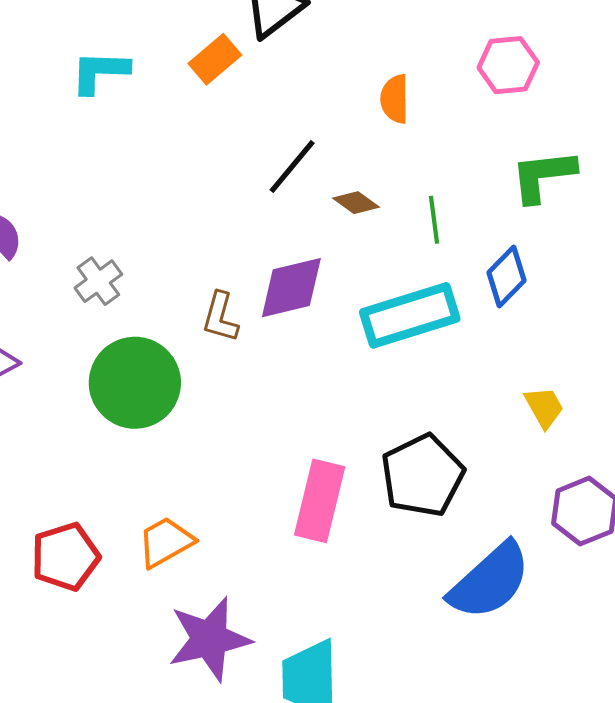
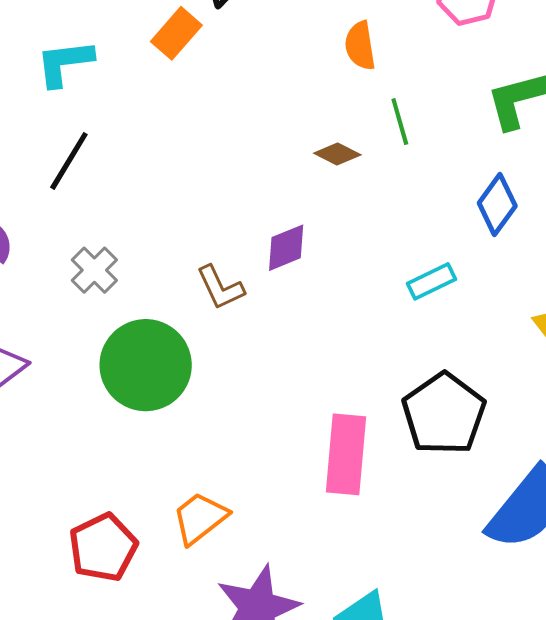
black line: (292, 166) -> (69, 161), moved
green line: (434, 220) -> (400, 122), moved
purple diamond: (291, 288) -> (286, 248), size x0.7
cyan rectangle: (410, 315) -> (432, 281), moved, size x0.5
brown L-shape: (220, 317) -> (220, 287), turned -32

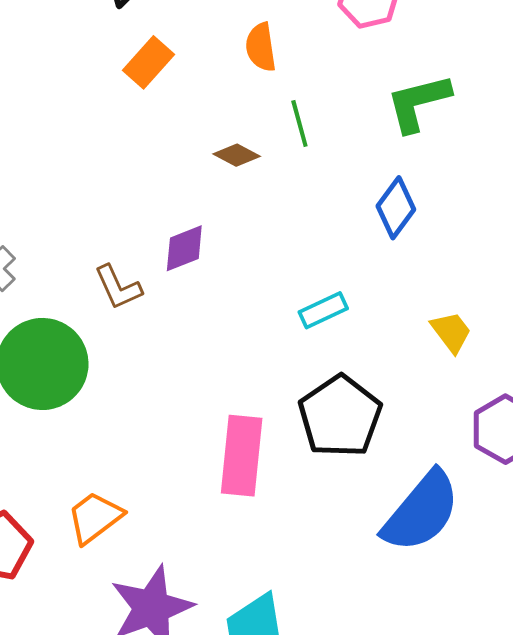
orange rectangle: (176, 33) -> (149, 62), moved
cyan rectangle: (432, 281) -> (323, 310), moved

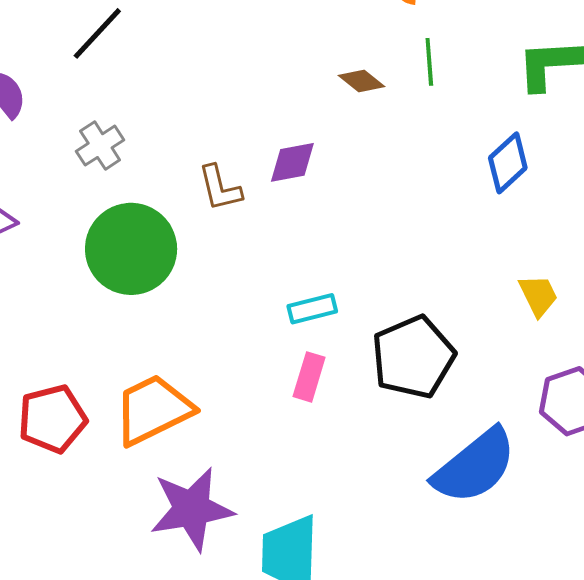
cyan rectangle: (323, 310) -> (312, 309), moved
pink rectangle: (242, 456) -> (309, 377), size x0.6
orange trapezoid: (95, 518) -> (153, 410), size x1.4

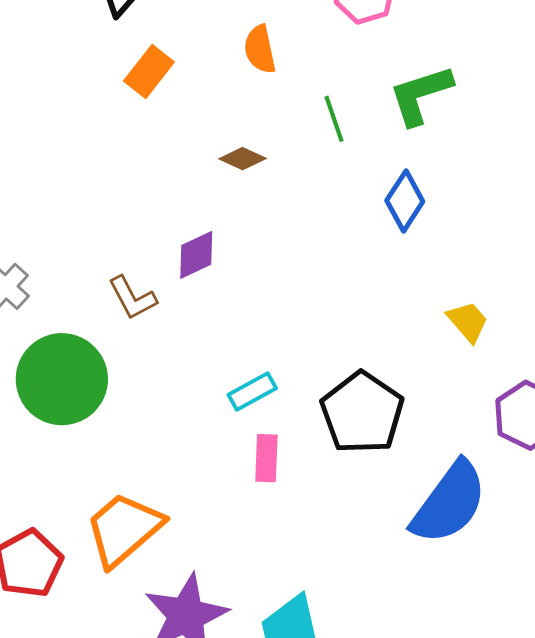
green line: (429, 62) -> (334, 119), moved

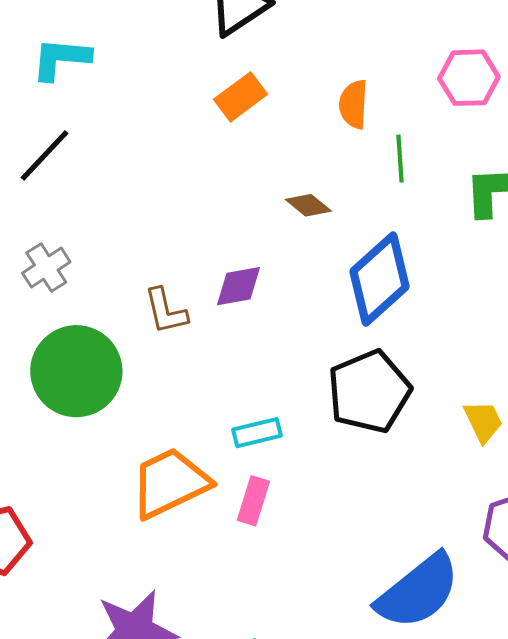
green line: (334, 119) -> (400, 159), moved
blue diamond: (405, 201) -> (380, 279), moved, size x1.5
black pentagon: (362, 413) -> (369, 392), moved
orange trapezoid: (124, 529) -> (170, 483), moved

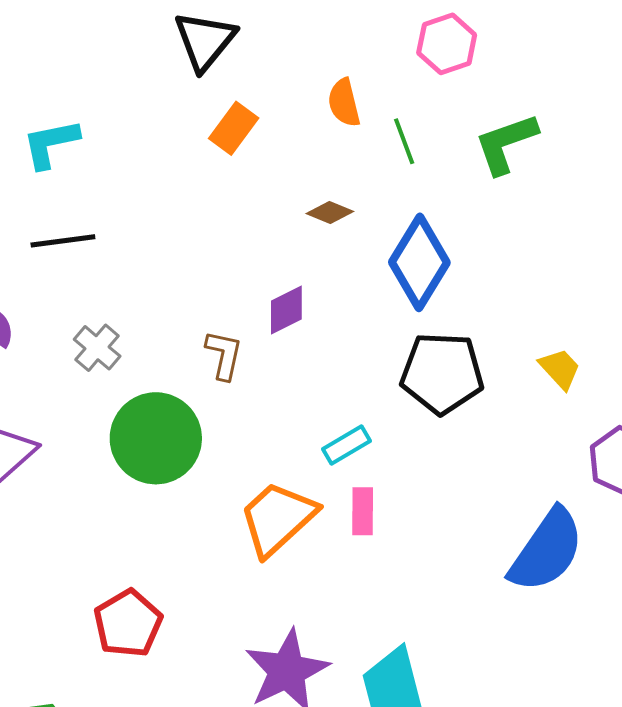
black line: (45, 155) -> (63, 241), turned 56
brown L-shape: (166, 311) -> (224, 355), turned -138
black pentagon: (369, 392) -> (442, 373), turned -30

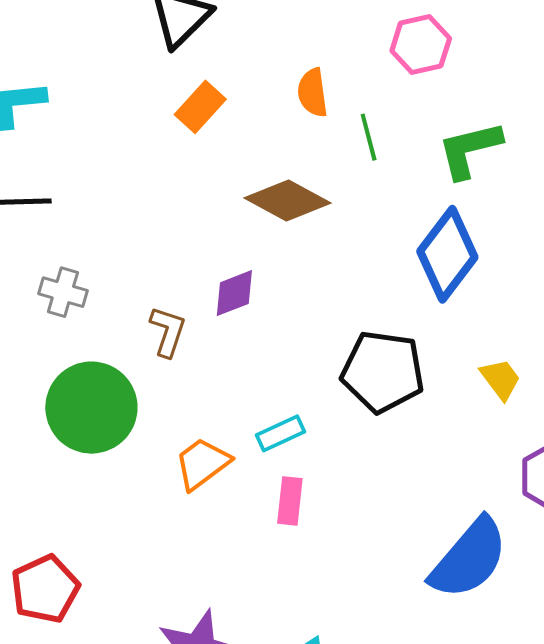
brown diamond: (330, 212) -> (288, 200), size x1.8
blue diamond: (419, 262) -> (447, 254), moved
gray cross: (97, 348) -> (63, 292), moved, turned -30
orange trapezoid: (278, 518) -> (202, 463), moved, size x0.7

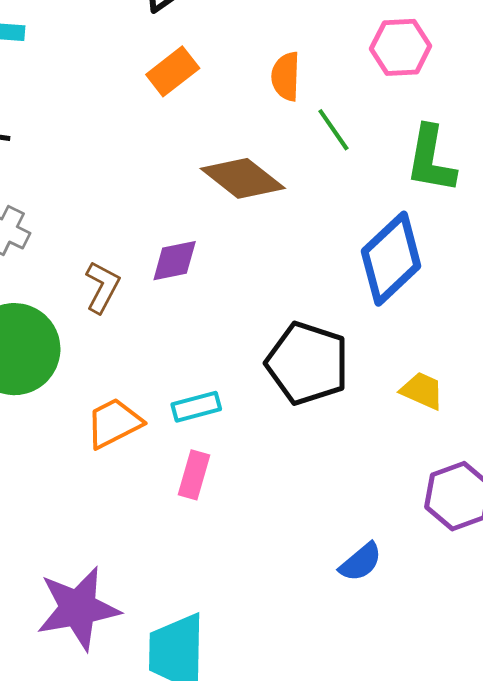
green line: (369, 137) -> (333, 130), turned -30
green L-shape: (470, 150) -> (431, 159), turned -76
yellow trapezoid: (500, 379) -> (422, 391), turned -39
blue semicircle: (469, 558) -> (361, 562), size x0.5

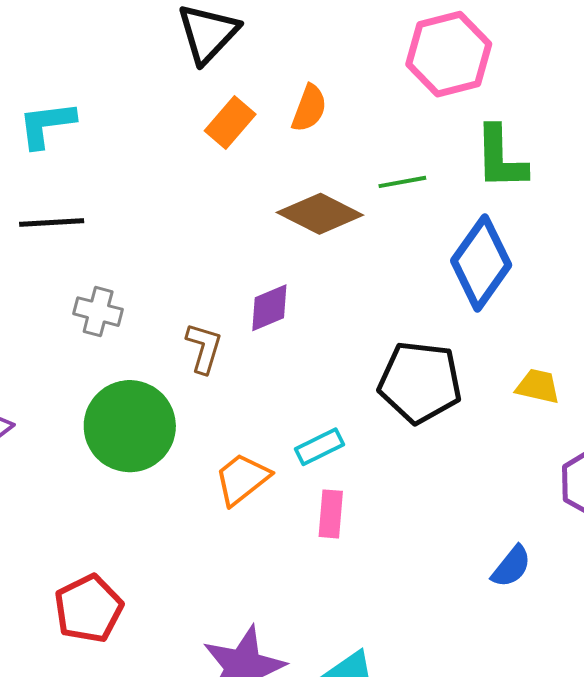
pink hexagon: (401, 47) -> (449, 54), size x1.4
orange semicircle: (286, 76) -> (309, 108), moved, turned -150
green line: (333, 130) -> (402, 182), moved, turned -54

